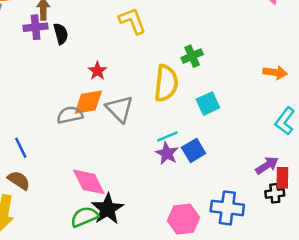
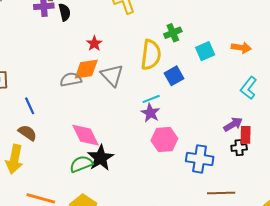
cyan square: (208, 104) -> (205, 51), moved
blue square: (194, 150) -> (174, 76), moved
pink hexagon: (184, 219) -> (164, 139), moved

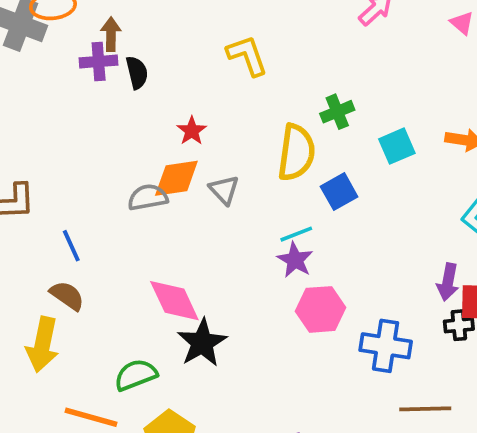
gray triangle: (112, 75) -> (224, 190), size x0.7
purple arrow: (233, 124) -> (448, 282), turned 132
green semicircle: (81, 164) -> (136, 375), moved

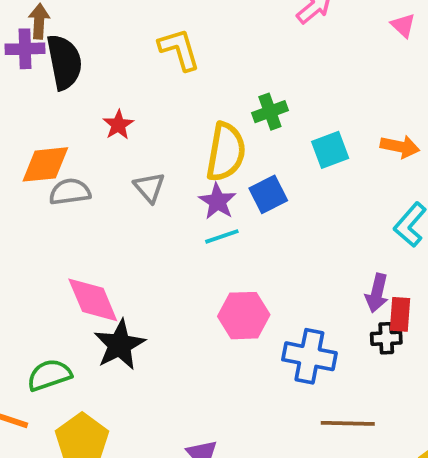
black semicircle: (137, 73) -> (64, 62), size x1.6
orange diamond: (176, 178) -> (45, 164), moved
purple star: (295, 260) -> (217, 201), moved

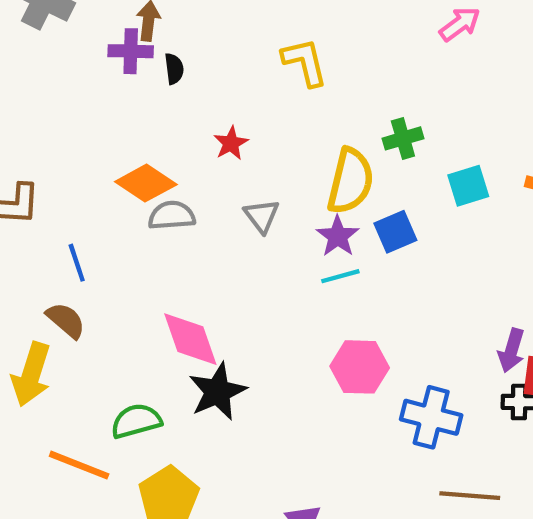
black semicircle: (64, 62) -> (174, 69), size x0.5
orange diamond: (45, 164) -> (146, 183), turned 36

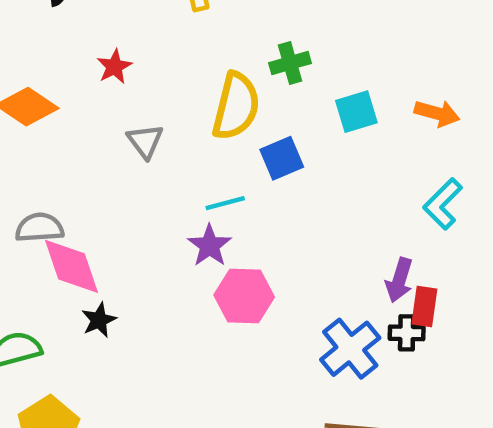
gray semicircle: (172, 216) -> (39, 228), moved
purple star: (338, 236) -> (209, 246), moved
black star: (218, 392) -> (99, 320), size x0.6
blue cross: (431, 417) -> (350, 349), moved, turned 36

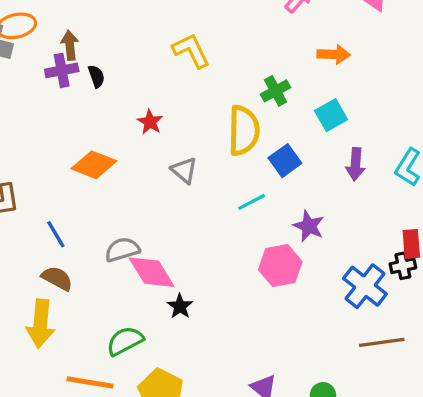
orange arrow: (437, 113) -> (334, 54), moved
purple star: (209, 246) -> (309, 226), moved
purple arrow: (399, 280) -> (355, 164), moved

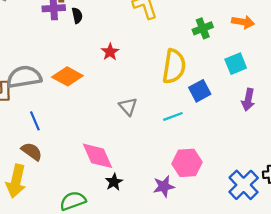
green cross: (276, 91) -> (203, 28), moved
gray triangle: (184, 170) -> (128, 107), moved
purple star: (309, 226) -> (164, 186), moved, turned 30
gray semicircle: (122, 250) -> (24, 77), moved, size x1.4

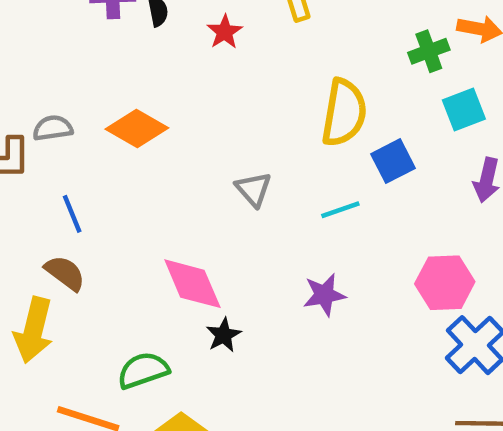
green cross: (203, 28) -> (429, 51), moved
red star: (110, 52) -> (225, 32), moved
gray semicircle: (24, 77) -> (53, 128), size x0.6
pink hexagon: (187, 163) -> (445, 283), moved
purple star: (164, 186) -> (324, 295), moved

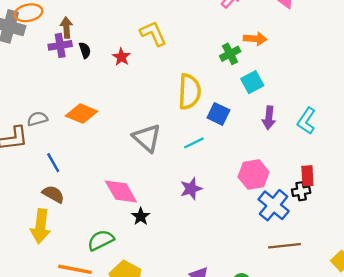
blue square: (393, 161) -> (218, 114), turned -30
gray triangle: (253, 189) -> (147, 138), size x1.5

